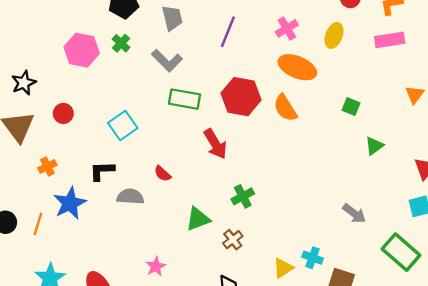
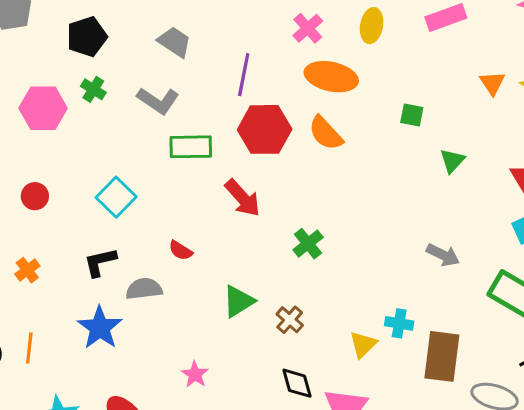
gray trapezoid: (172, 18) -> (174, 42), moved, turned -32
purple line: (228, 32) -> (244, 75), moved
green cross: (243, 196) -> (308, 244), moved
blue star: (70, 203) -> (100, 328), moved

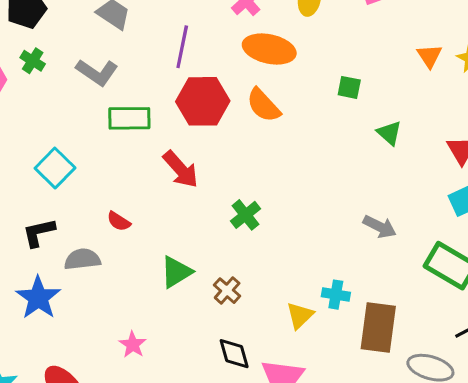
green triangle: (452, 161) -> (389, 133), turned -32

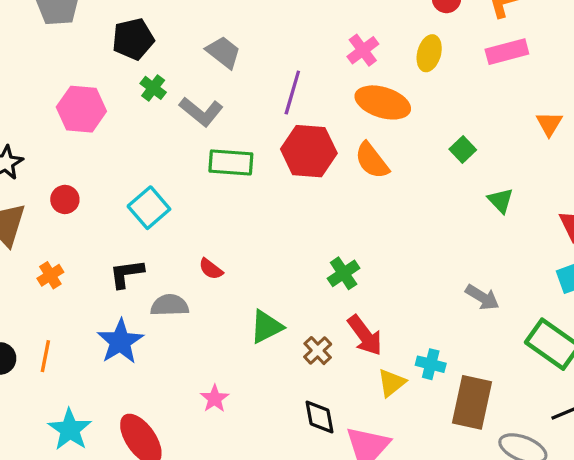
green cross: (33, 61) -> (153, 88), moved
green square: (349, 87) -> (463, 149), turned 30
red arrow: (181, 169) -> (365, 335), moved

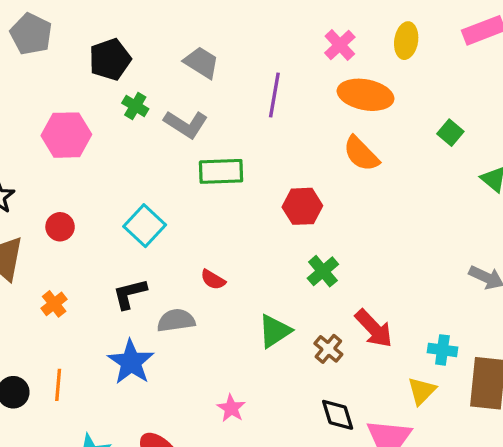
red hexagon: (309, 151) -> (302, 206), moved, size x0.7
green cross: (344, 273) -> (323, 271), moved
yellow triangle: (391, 383) -> (422, 391), moved

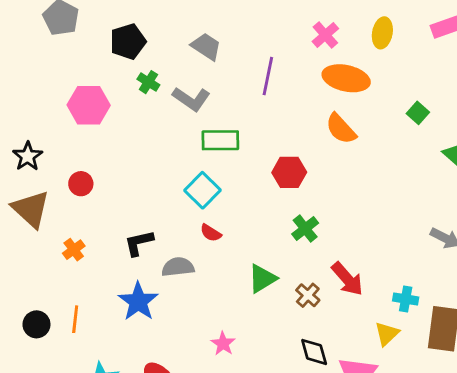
cyan square: (145, 226) -> (202, 190), moved

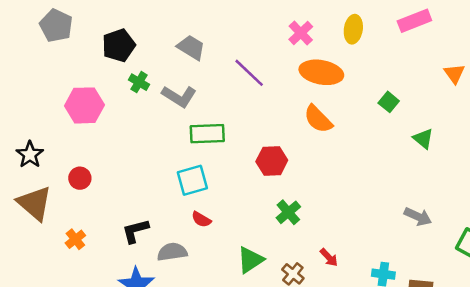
purple line: (268, 76) -> (249, 73), turned -56
cyan square: (202, 190) -> (192, 180), turned 32
red arrow: (347, 279) -> (329, 257), size x0.6

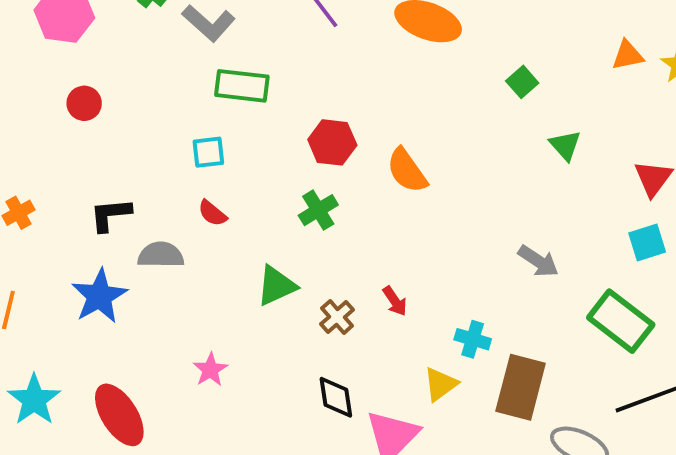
orange triangle: (454, 74) -> (628, 55), turned 45
orange semicircle: (318, 119) -> (407, 171), moved
red circle: (80, 178) -> (84, 103), moved
cyan square: (192, 180) -> (208, 152), size x0.7
green cross: (288, 212) -> (318, 210), moved

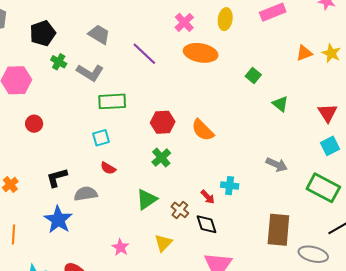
cyan cross: (473, 339) -> (230, 186), moved
yellow triangle: (440, 384) -> (163, 243), moved
black diamond: (336, 397) -> (207, 224), moved

